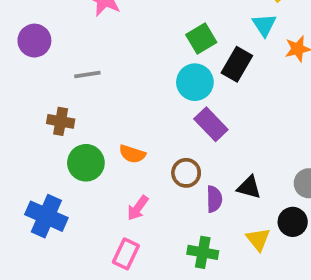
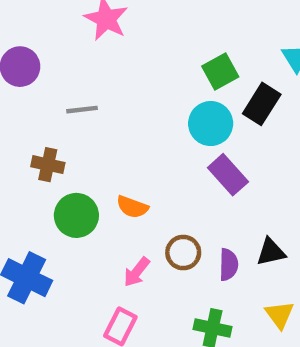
brown circle: (186, 173) -> (183, 253), moved
black triangle: (249, 187) -> (271, 252), turned -30

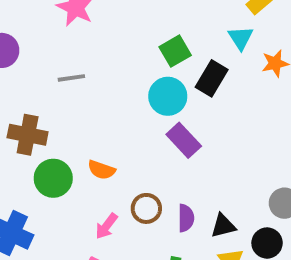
gray line: (82, 110) -> (71, 78), moved
brown cross: (48, 165) -> (28, 135), size x1.4
black triangle: (271, 252) -> (223, 226), moved

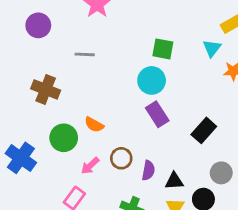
green square: (175, 51) -> (163, 49), turned 30
black rectangle: (212, 78) -> (204, 130), moved
green circle: (53, 178) -> (64, 138), moved

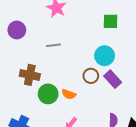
green square: (163, 49) -> (111, 21), moved
green circle: (64, 138) -> (48, 94), moved
brown circle: (121, 158) -> (91, 76), moved

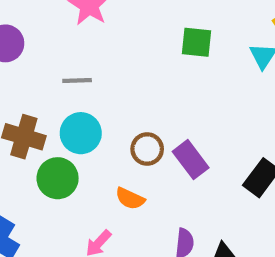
cyan circle: (105, 56) -> (81, 133), moved
orange semicircle: (69, 94) -> (130, 199), moved

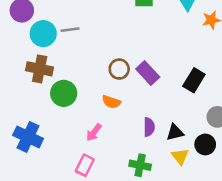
cyan circle: (81, 133) -> (43, 34), moved

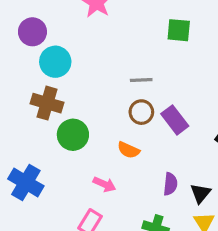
gray line: (70, 30) -> (141, 80), moved
pink arrow: (94, 132) -> (105, 184), turned -108
black triangle: (175, 132) -> (200, 193), turned -42

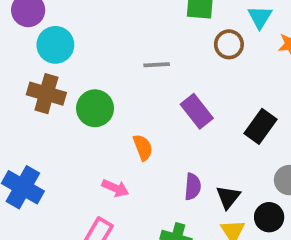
brown circle: (141, 112) -> (229, 44), moved
green circle: (73, 135) -> (95, 108), moved
orange semicircle: (128, 150) -> (143, 147), turned -135

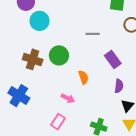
brown cross: (46, 94) -> (33, 59), moved
purple semicircle: (193, 187) -> (119, 86), moved

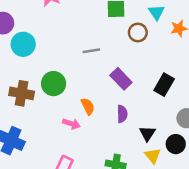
purple semicircle: (119, 86) -> (122, 114), moved
pink arrow: (68, 98) -> (71, 124), moved

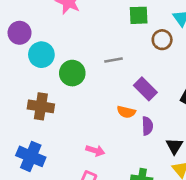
green circle: (54, 84) -> (72, 73), moved
orange semicircle: (88, 106) -> (126, 112), moved, turned 132
pink arrow: (71, 124) -> (95, 151), moved

